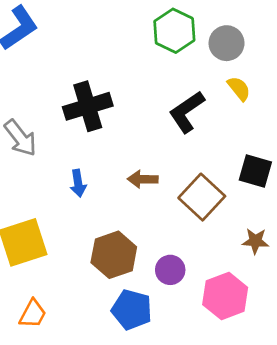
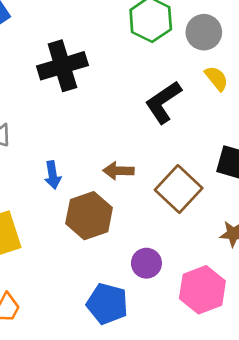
black cross: (88, 106) -> (62, 66), moved
brown hexagon: (114, 255) -> (89, 216), moved

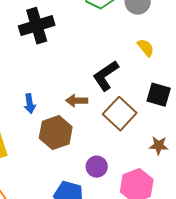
yellow semicircle: (216, 78) -> (146, 48), moved
black L-shape: (163, 102) -> (106, 76), moved

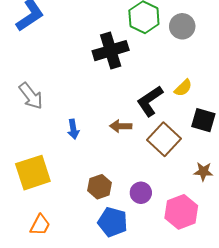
black cross: (37, 26) -> (111, 51), moved
yellow semicircle: (146, 48) -> (183, 88), moved, turned 84
brown hexagon: (56, 133) -> (100, 187), moved, size x0.7

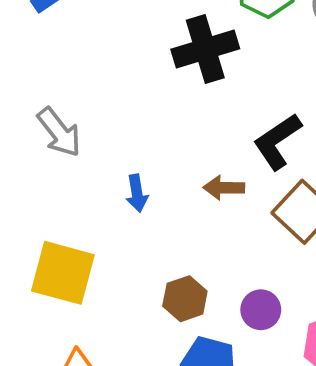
yellow square: (33, 173) -> (63, 273), turned 33

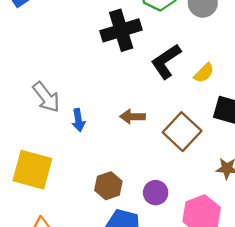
gray arrow: (59, 132) -> (46, 97), moved
black L-shape: (277, 141) -> (166, 61), moved

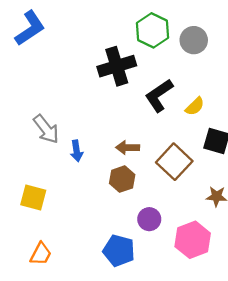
yellow square: (32, 170) -> (33, 197), size x0.7
brown hexagon: (108, 186) -> (122, 179), moved

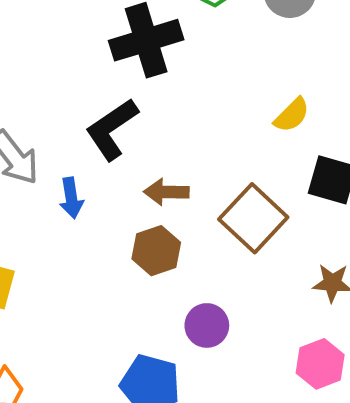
black L-shape: (159, 95) -> (112, 129), moved
pink hexagon: (193, 240) -> (320, 364), moved, size x0.7

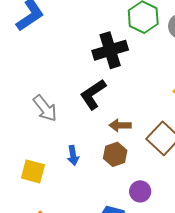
blue arrow: (71, 198) -> (73, 155), moved

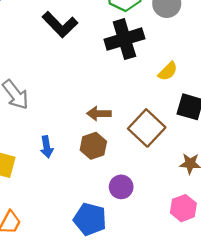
black cross: (110, 50) -> (124, 39), moved
black L-shape: (93, 94) -> (60, 25), moved, turned -100

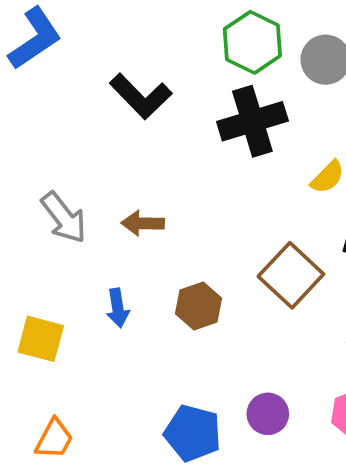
brown arrow: (99, 114) -> (143, 223), moved
purple circle: (121, 187) -> (268, 414), moved

